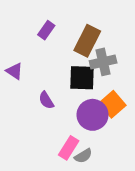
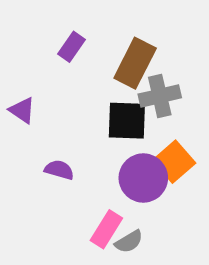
purple semicircle: (46, 100) -> (59, 170), moved, turned 138

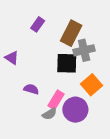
purple circle: (143, 178) -> (75, 110), moved
pink rectangle: (106, 229) -> (56, 100), moved
gray semicircle: (129, 242) -> (50, 114), moved

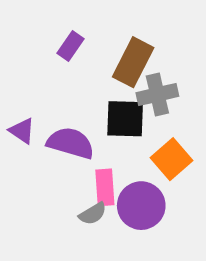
purple triangle: (12, 58) -> (22, 131), moved
purple semicircle: (31, 89) -> (71, 143), moved, size x1.6
pink rectangle: (56, 100) -> (105, 187), turned -36

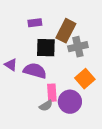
purple rectangle: (71, 46) -> (35, 23), turned 48
black square: (125, 119) -> (46, 48), moved

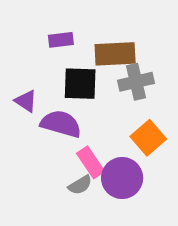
brown rectangle: (66, 31) -> (115, 54), turned 60
purple triangle: (11, 65) -> (26, 101), moved
pink rectangle: (52, 93) -> (91, 162), turned -30

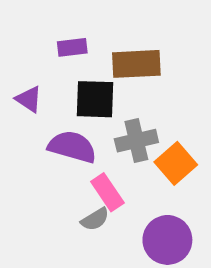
gray cross: (136, 82) -> (136, 141), moved
purple triangle: (26, 101) -> (29, 99), moved
purple circle: (122, 178) -> (167, 240), moved

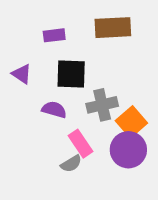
brown rectangle: (136, 64) -> (113, 28), moved
purple semicircle: (72, 147) -> (54, 110), size x0.7
purple circle: (167, 240) -> (128, 150), moved

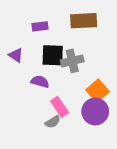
gray cross: (102, 105) -> (72, 61), moved

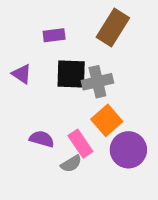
brown rectangle: (84, 21) -> (113, 28), turned -55
purple semicircle: (40, 82) -> (42, 139), moved
orange square: (97, 91) -> (107, 120), moved

